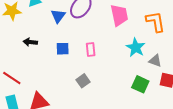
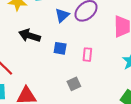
black arrow: (30, 42) -> (30, 36), size x1.5

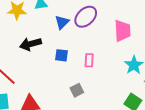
black arrow: (30, 36) -> (31, 44), turned -30

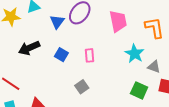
blue square: (61, 55) -> (61, 55), turned 32

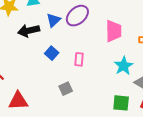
black arrow: (29, 48) -> (29, 31), moved
green square: (139, 90) -> (121, 103), turned -30

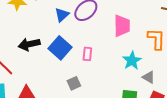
black arrow: (29, 31) -> (29, 44), moved
blue square: (52, 53) -> (60, 48), size x1.6

